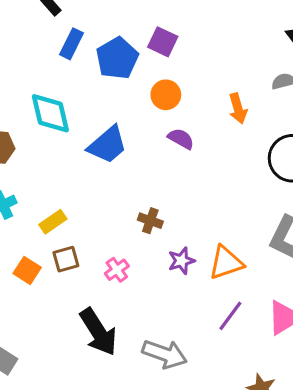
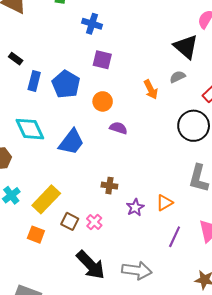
purple square: (163, 42) -> (102, 60), moved
orange arrow: (238, 109) -> (151, 90), moved
yellow rectangle: (53, 222) -> (46, 199), size x1.6
brown square: (66, 259) -> (70, 221), moved, turned -36
orange triangle: (226, 263) -> (164, 203), size x0.7

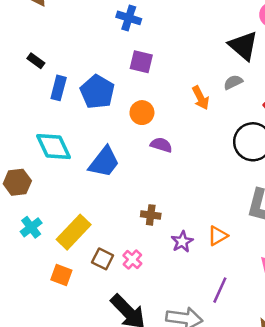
purple line: (175, 237) -> (220, 290), moved

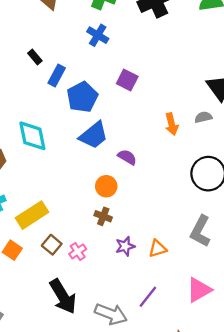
blue cross: (129, 18) -> (98, 35), moved
blue rectangle: (59, 88) -> (57, 76), moved
orange circle: (142, 113) -> (106, 186), moved
blue trapezoid: (104, 162) -> (94, 135), moved

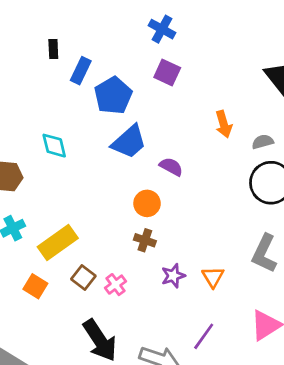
blue cross: (98, 35) -> (162, 29), moved
black rectangle: (35, 57) -> (53, 49), turned 40
gray semicircle: (203, 117) -> (263, 142), moved
cyan diamond: (32, 136) -> (54, 146), size x0.7
orange triangle: (158, 249) -> (213, 277), turned -42

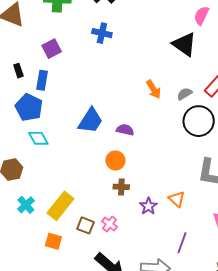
blue cross: (162, 29) -> (102, 33), moved
purple square: (167, 72) -> (52, 49), moved, turned -36
blue pentagon: (113, 96) -> (29, 107), moved

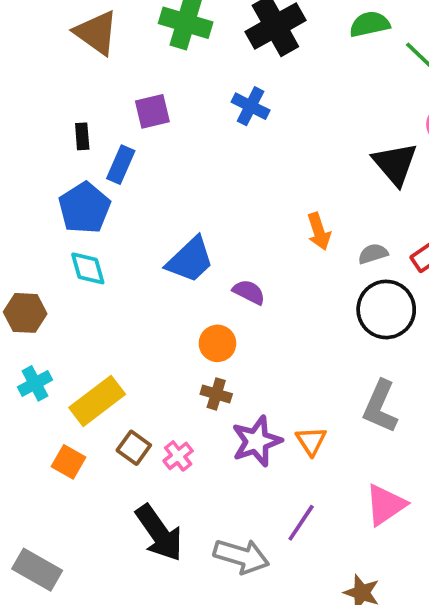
purple star: (148, 206) -> (257, 441), size x1.5

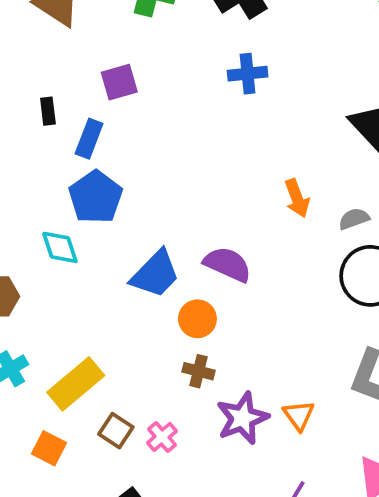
blue cross: (251, 106) -> (248, 74), moved, turned -30
blue pentagon: (84, 208) -> (96, 197), moved
blue trapezoid: (190, 260) -> (155, 274), moved
purple semicircle: (249, 292) -> (228, 264), size x1.4

